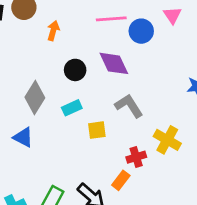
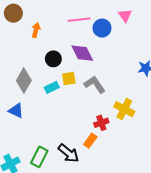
yellow square: (97, 130) -> (69, 78), moved

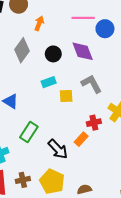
yellow square: (69, 78) -> (66, 96), moved
gray diamond: (24, 81) -> (22, 50), moved
green rectangle: (39, 157) -> (29, 132), moved

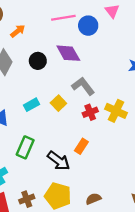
orange arrow: (39, 23) -> (18, 31), turned 40
cyan rectangle: (49, 82) -> (32, 105), moved
yellow square: (66, 96) -> (58, 103), turned -32
red cross: (94, 123) -> (90, 112), moved

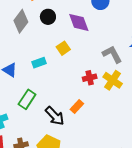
black circle: (38, 61) -> (48, 17), moved
gray L-shape: (83, 86) -> (112, 54), moved
yellow square: (58, 103) -> (63, 48), moved

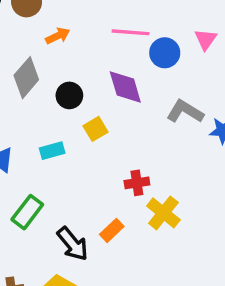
black circle: (48, 17) -> (69, 95), moved
gray L-shape: (112, 54) -> (185, 112), moved, turned -35
yellow cross: (113, 80) -> (163, 213), moved

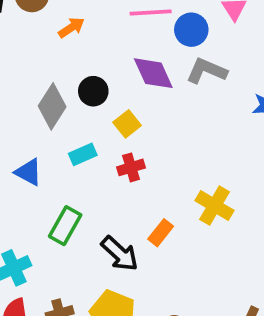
gray diamond: (26, 78) -> (52, 106), moved
gray L-shape: (185, 112) -> (206, 71), moved
red cross: (137, 183) -> (131, 167), moved

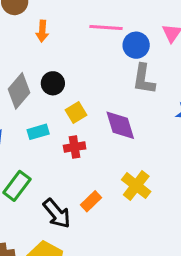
orange arrow: (71, 28) -> (42, 31), turned 120
gray L-shape: (206, 71) -> (144, 79), turned -112
purple diamond: (153, 73) -> (120, 125), moved

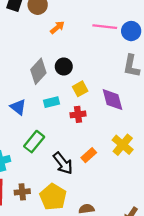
orange arrow: (42, 31) -> (57, 27), turned -136
blue circle: (136, 45) -> (131, 31), moved

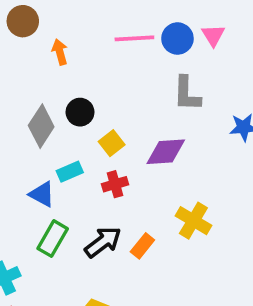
orange arrow: (57, 27) -> (60, 52), turned -56
purple diamond: (112, 100) -> (166, 152), turned -70
blue triangle: (18, 107) -> (42, 194), moved
black arrow: (63, 163) -> (103, 242), moved, turned -80

